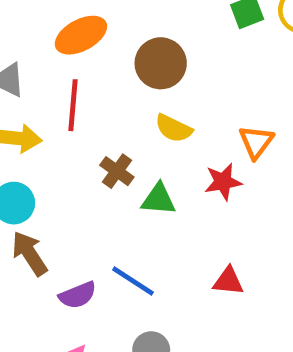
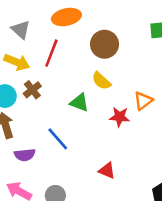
brown cross: (117, 171) -> (32, 90), moved
green triangle: (159, 199) -> (79, 103), moved
blue line: (133, 281) -> (58, 139), moved

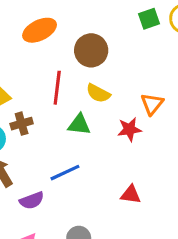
red line: (51, 53) -> (57, 88), moved
brown cross: (32, 90) -> (22, 124), turned 36
blue line: (58, 139) -> (65, 173), turned -60

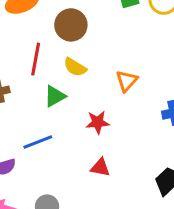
green triangle: (79, 125) -> (55, 96), turned -40
red star: (129, 129) -> (98, 122), moved

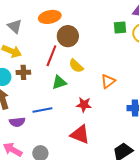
brown circle: (71, 25) -> (68, 36), moved
red triangle: (100, 167) -> (80, 134), size x1.5

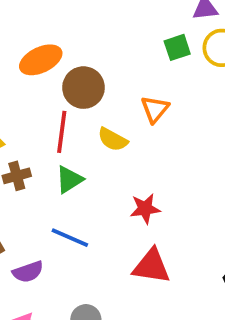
orange triangle: (108, 81) -> (155, 109), moved
green triangle: (59, 82) -> (69, 180), moved
blue line: (42, 110) -> (70, 238), turned 48

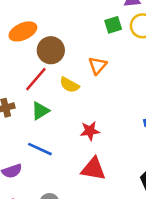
red line: (62, 132) -> (36, 79), turned 32

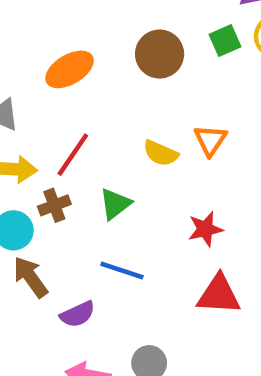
brown circle: (51, 50) -> (160, 54), moved
orange triangle: (98, 65) -> (210, 140), moved
red line: (36, 79) -> (73, 155), moved

